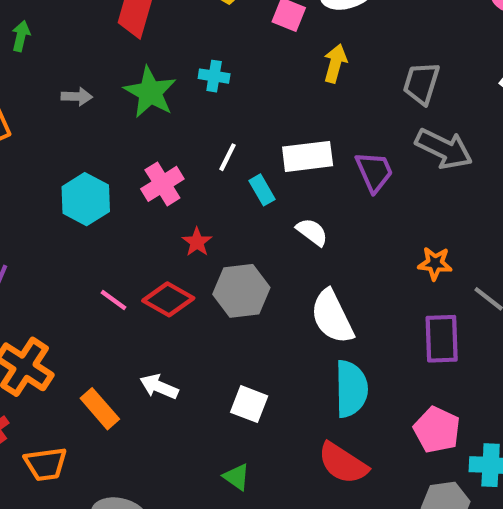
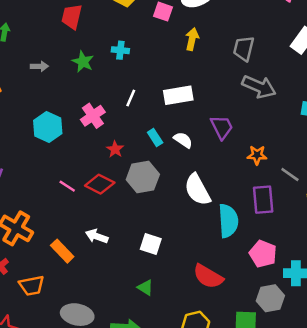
green star: (150, 92) -> (83, 62), size x0.7
purple trapezoid: (374, 172) -> (222, 127), moved
cyan rectangle: (262, 190) -> (155, 138), moved
cyan semicircle: (351, 389) -> (228, 221), moved

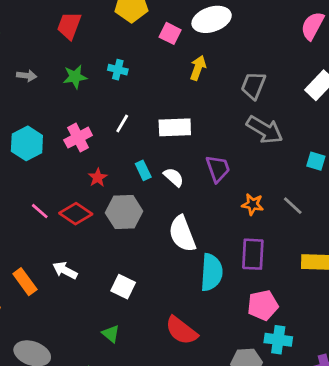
green star: (83, 62) -> (75, 77), turned 30
gray line: (290, 174) -> (293, 206), moved
pink pentagon: (263, 254) -> (263, 305), moved, turned 30

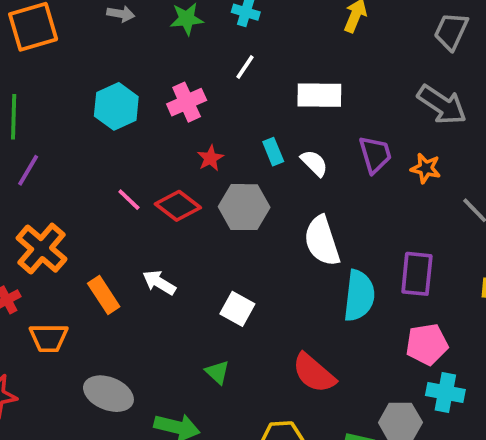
gray trapezoid: (253, 86) -> (451, 31), moved
white line: (122, 124) -> (245, 67), moved
orange star: (253, 204) -> (426, 168), moved

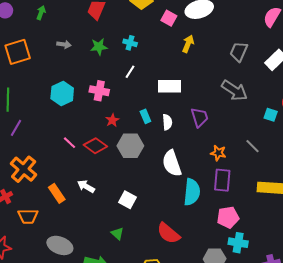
pink cross: (187, 102) -> (99, 91), turned 36
white semicircle: (314, 163) -> (167, 122), turned 42
orange star: (426, 168) -> (218, 153), moved

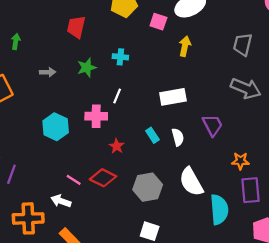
white line: (130, 72) -> (117, 96), moved
gray hexagon: (130, 146) -> (148, 187), moved
orange cross: (24, 169) -> (28, 218), turned -32
white arrow: (86, 186) -> (61, 201), moved

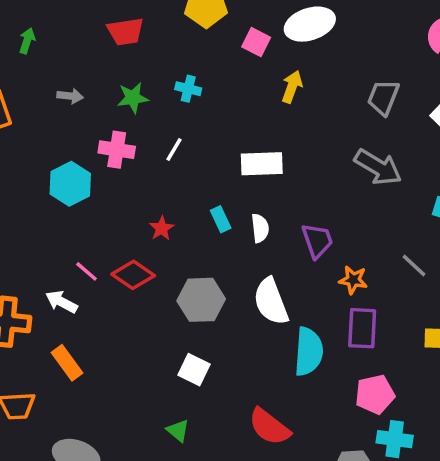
red trapezoid: (76, 27) -> (125, 32), turned -120
pink cross: (96, 116) -> (117, 150), moved
purple trapezoid: (212, 125) -> (317, 241), moved

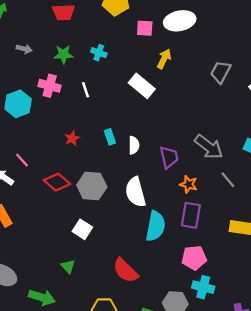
pink square: (256, 42) -> (145, 28), turned -30
white line: (174, 150) -> (86, 90), turned -56
white rectangle: (262, 164) -> (142, 86), moved, turned 35
gray arrow: (378, 167) -> (209, 147), moved
red diamond: (133, 275) -> (57, 182), moved

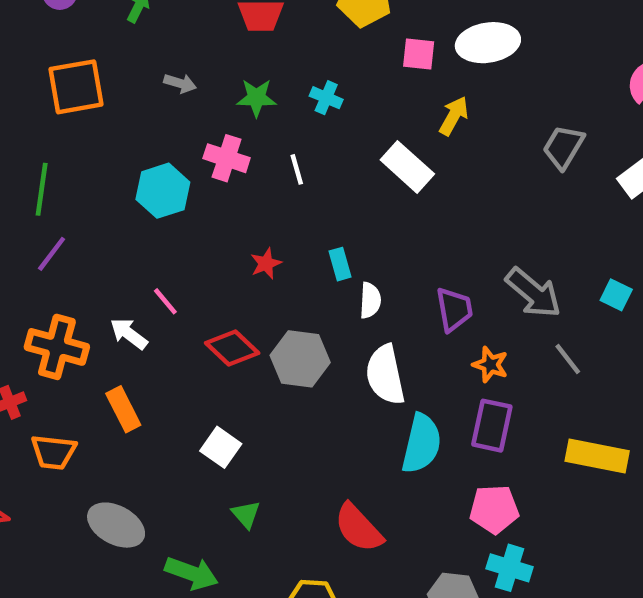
white semicircle: (134, 145) -> (370, 300), moved
white square: (82, 229) -> (221, 447), moved

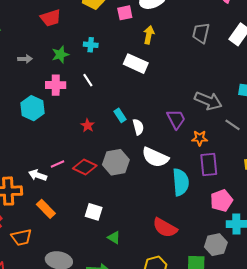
pink line: (165, 301) -> (58, 164), moved, turned -56
white semicircle: (385, 375) -> (155, 157), turned -36

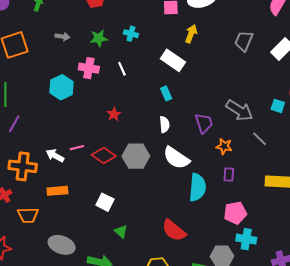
cyan rectangle: (120, 115) -> (166, 93), moved
purple rectangle: (209, 164) -> (229, 174), size x0.6
orange rectangle: (46, 209) -> (57, 191), turned -60

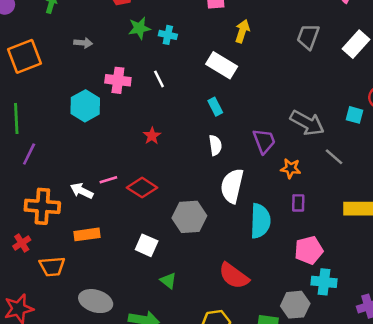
green star: (99, 38) -> (139, 28), moved
gray hexagon: (136, 156) -> (189, 217), moved
white semicircle: (176, 158) -> (232, 186), turned 72

